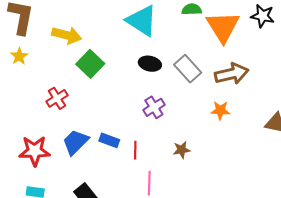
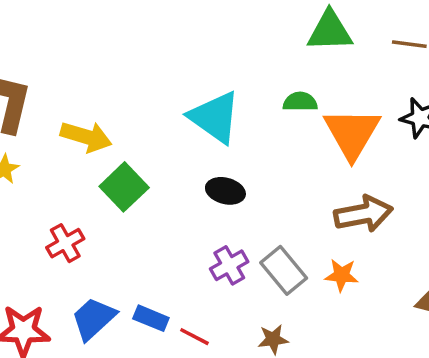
gray rectangle: (188, 69) -> (284, 270), moved
red line: (135, 150) -> (194, 337), turned -66

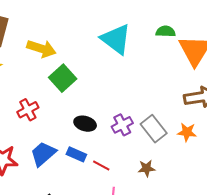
black ellipse: (225, 191) -> (85, 124), moved

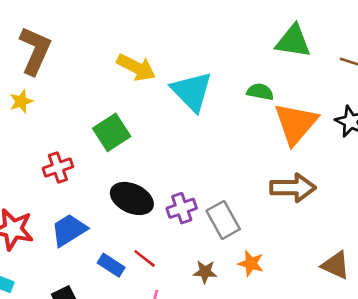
yellow arrow: (41, 49) -> (136, 67), moved
black ellipse: (85, 124) -> (132, 198), size x1.4
orange star: (187, 132) -> (251, 263), moved
blue rectangle: (76, 154) -> (111, 265), moved

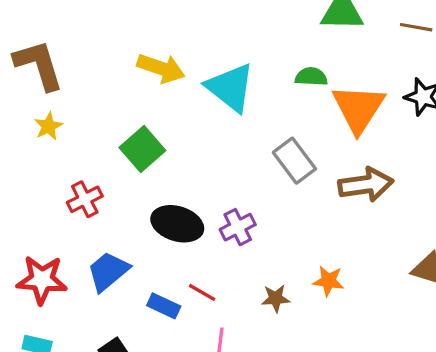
brown L-shape: (35, 51) -> (39, 65), turned -33
yellow star: (21, 101) -> (48, 126), moved
gray rectangle: (223, 220) -> (294, 161), moved

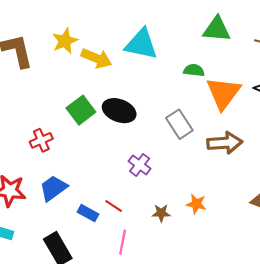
cyan triangle: (230, 87) -> (141, 44), moved, turned -30
yellow star: (48, 126) -> (65, 41), moved, size x1.4
black ellipse: (177, 224) -> (119, 111), moved
purple cross: (238, 227) -> (140, 165), turned -30

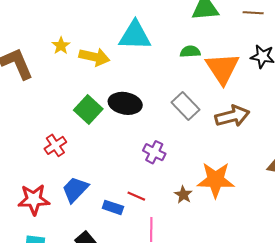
yellow star: (65, 41) -> (61, 46), size x0.7
orange star: (196, 204) -> (216, 180), size x1.8
brown star: (161, 213) -> (183, 195), turned -30

